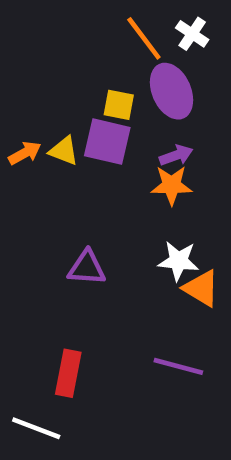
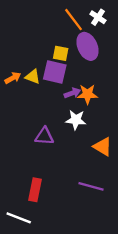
purple arrow: (176, 155) -> (72, 93), moved
white star: (178, 261) -> (76, 120), moved

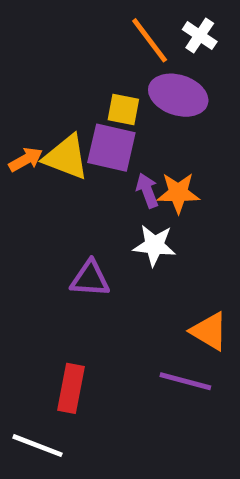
purple ellipse: (87, 46) -> (178, 95), turned -48
yellow triangle: (33, 77) -> (66, 157), size x1.5
purple arrow: (72, 93) -> (147, 191), turned -91
orange triangle: (103, 147) -> (209, 331), moved

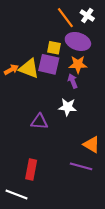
purple arrow: (147, 191) -> (73, 81), moved
orange star: (178, 193) -> (78, 64), moved

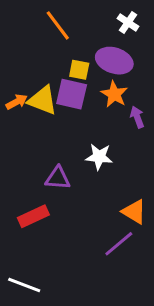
orange line: (65, 18) -> (58, 25), moved
orange star: (78, 64) -> (114, 94), turned 30
purple arrow: (73, 81) -> (137, 117), moved
purple line: (81, 166) -> (119, 244), turned -55
red rectangle: (31, 170) -> (33, 216), moved, turned 54

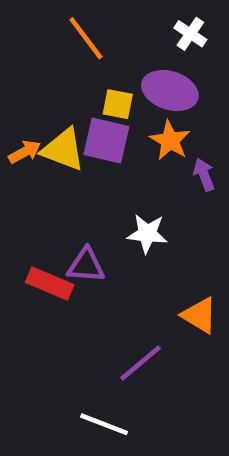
red rectangle: (33, 216) -> (50, 284), moved, turned 48
purple line: (119, 244) -> (140, 363), moved
white line: (24, 285) -> (104, 424), moved

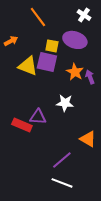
orange star: (170, 140) -> (75, 72), moved
orange arrow: (25, 152) -> (11, 41), moved
white line: (104, 424) -> (62, 183), moved

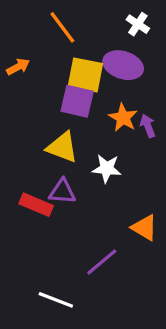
yellow square: (52, 46) -> (85, 75), size x1.6
yellow triangle: (28, 66) -> (62, 147), moved
white line: (62, 183) -> (56, 300), moved

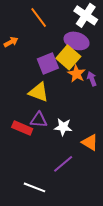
white cross: (138, 24) -> (86, 15), size x1.6
yellow square: (85, 75) -> (68, 57), moved, turned 30
purple square: (77, 101) -> (48, 64), turned -35
white star: (107, 169) -> (63, 127), moved

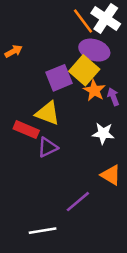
orange line: (39, 17) -> (83, 21), moved
purple triangle: (39, 120) -> (48, 147), turned -30
white star: (63, 127) -> (103, 133), moved
red rectangle: (22, 128) -> (26, 130), moved
white line: (35, 187) -> (43, 231), turned -30

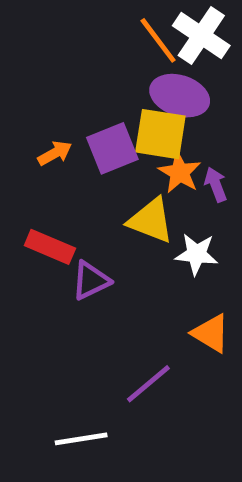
orange arrow: (14, 51) -> (55, 153), moved
yellow square: (84, 70) -> (160, 134), turned -32
yellow triangle: (48, 113) -> (151, 220), moved

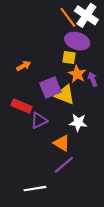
yellow square: (160, 134) -> (69, 58), size x0.6
purple square: (112, 148) -> (50, 87), moved
white star: (196, 254) -> (78, 123), moved
orange triangle: (211, 333) -> (62, 143), moved

